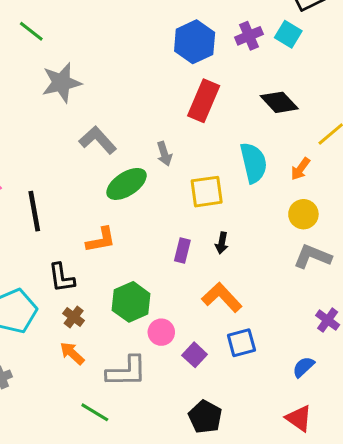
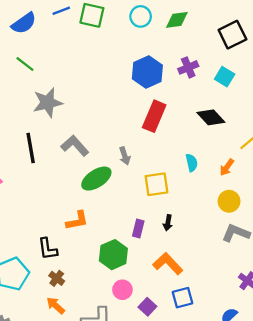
cyan square: (288, 34) -> (225, 77), moved
cyan semicircle: (254, 163) -> (192, 163), size x0.6
black line: (34, 211) -> (31, 148), moved
green hexagon: (131, 302) -> (113, 255), moved

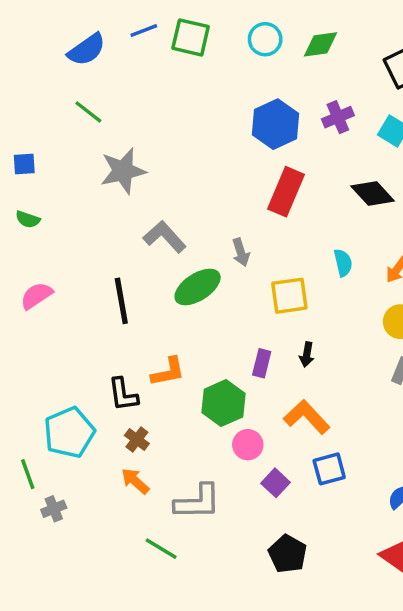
black line: (31, 148) -> (121, 301), moved
orange L-shape: (77, 221) -> (168, 372), moved
pink circle: (122, 290) -> (248, 445), moved

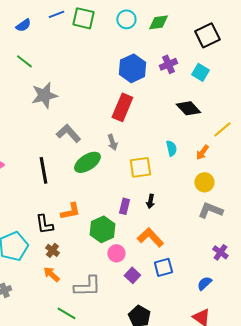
blue semicircle: (87, 50) -> (23, 25), size x0.7
red rectangle: (286, 192) -> (122, 107), moved

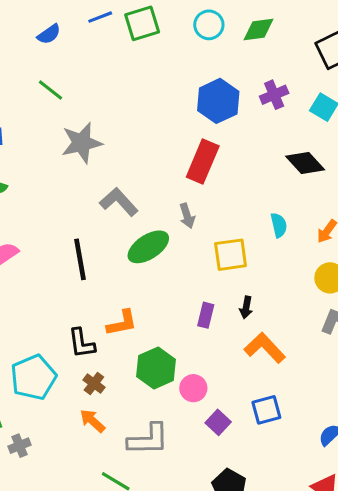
green square: (83, 18) -> (142, 23), turned -30
green hexagon: (102, 229) -> (156, 368), moved
orange L-shape: (150, 237) -> (265, 348), moved

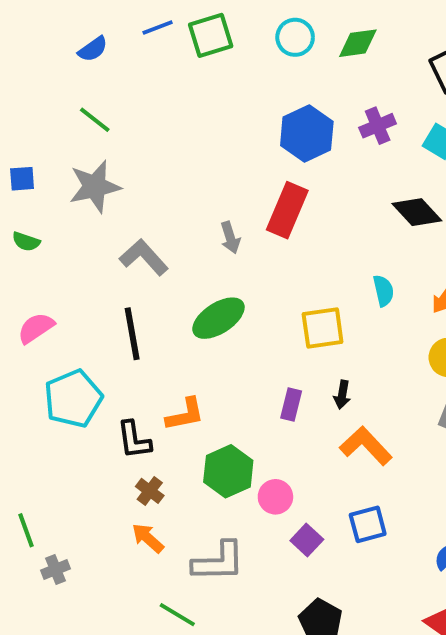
gray star: (82, 143) -> (95, 187), moved
gray L-shape: (119, 202) -> (144, 257), moved
gray arrow: (187, 216) -> (230, 238), moved
cyan pentagon: (33, 377) -> (73, 399), moved

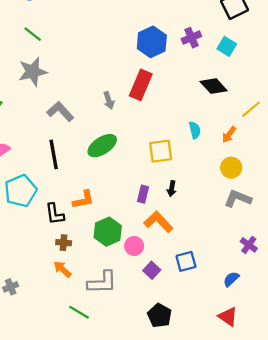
orange L-shape: (366, 446) -> (158, 222), moved
brown cross: (150, 491) -> (64, 243), turned -32

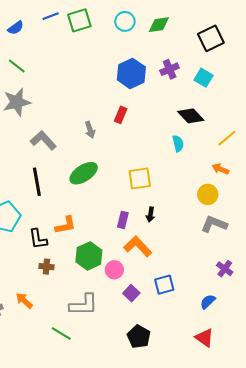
red rectangle: (141, 85) -> (121, 115), size x0.6
cyan semicircle: (195, 130) -> (178, 143), moved
orange arrow: (229, 135) -> (220, 169), moved, turned 77
orange arrow: (62, 269) -> (24, 301), moved

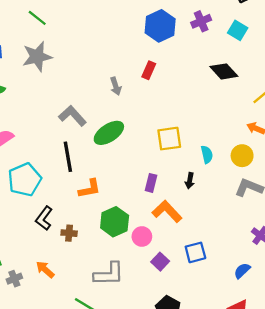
gray L-shape: (43, 140) -> (72, 116), moved
cyan semicircle: (178, 143) -> (207, 155), moved
black line: (37, 182) -> (68, 157), moved
black arrow: (150, 215) -> (190, 181), moved
black L-shape: (38, 239) -> (44, 218), moved, turned 45

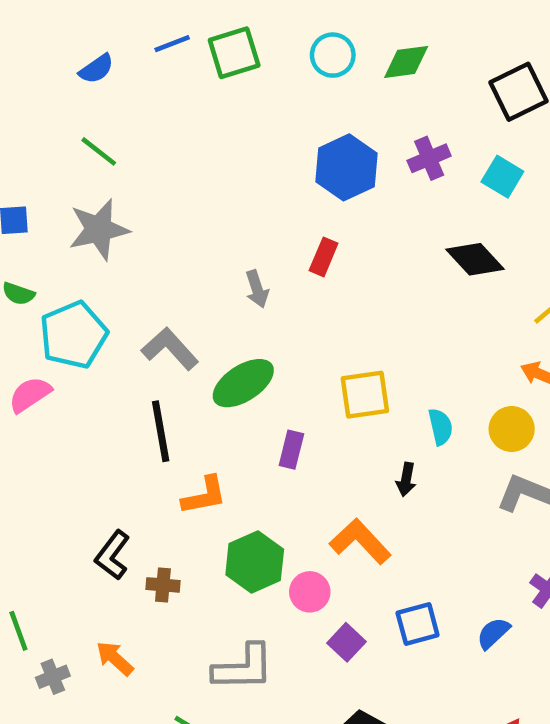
cyan pentagon: (25, 180) -> (73, 335), moved
purple rectangle: (151, 183) -> (291, 450), moved
blue semicircle: (242, 271) -> (493, 633), moved

